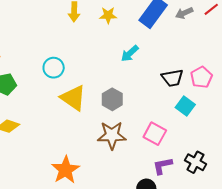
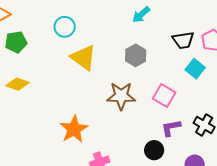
gray hexagon: (112, 99) -> (136, 55), moved

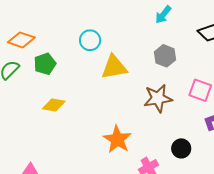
yellow triangle: (83, 58) -> (114, 67), turned -36
black circle: (154, 150) -> (181, 148), moved

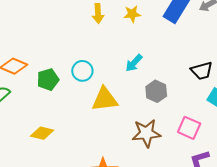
cyan arrow: (163, 15) -> (134, 63), moved
green pentagon: (45, 64) -> (48, 80), moved

